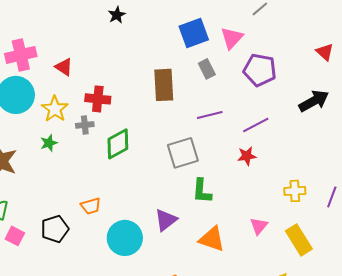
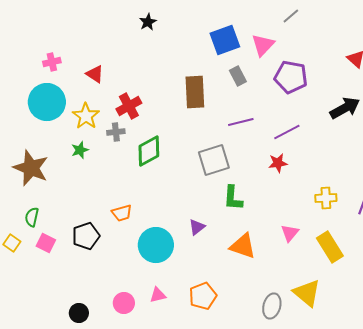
pink cross: (21, 55) -> (52, 62), size x0.6
red cross: (98, 99) -> (129, 106), turned -35
purple triangle: (166, 220) -> (197, 227), size x0.7

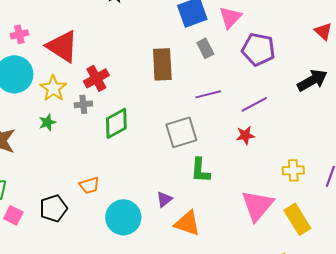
red triangle: (95, 74) -> (62, 46), size x1.8
pink triangle: (290, 233) -> (257, 205), size x1.8
orange triangle: (243, 246) -> (187, 223), moved

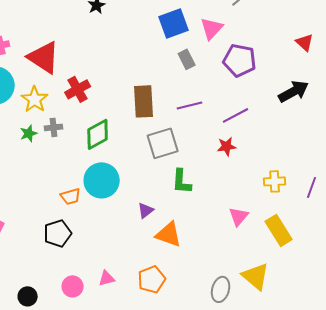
brown rectangle: (162, 64) -> (144, 101), moved
gray cross: (83, 104) -> (54, 127), moved
pink triangle: (257, 205) -> (239, 216), size x0.6
black pentagon: (53, 208) -> (58, 233), moved
cyan circle: (123, 217) -> (102, 180), moved

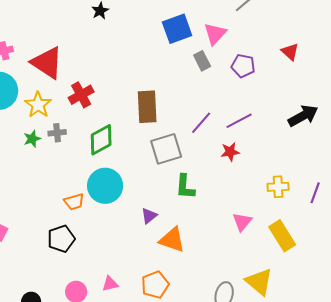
red triangle: (305, 42) -> (290, 52), moved
gray rectangle: (187, 59) -> (202, 61), moved
purple pentagon: (240, 60) -> (243, 66), size x0.7
black arrow: (294, 91) -> (303, 116), moved
purple line: (190, 105) -> (201, 123), moved, turned -35

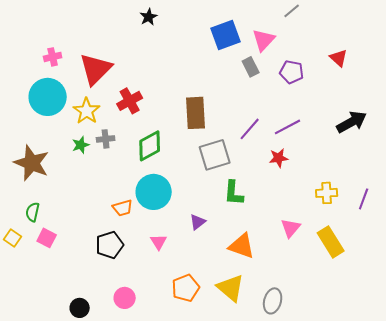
red triangle: (47, 63) -> (96, 69), turned 42
orange triangle: (172, 240) -> (242, 246), moved
yellow triangle: (259, 282) -> (231, 288), moved
pink triangle: (110, 284) -> (159, 242), moved, turned -48
orange pentagon: (155, 285) -> (186, 288), moved

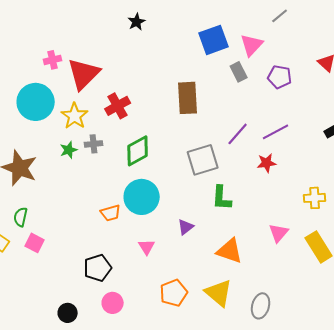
pink cross: (53, 57) -> (53, 60), moved
brown rectangle: (196, 113) -> (188, 98), moved
black pentagon: (110, 245) -> (98, 268), moved

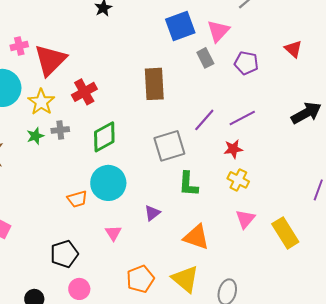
yellow cross: (315, 198) -> (238, 180), moved, turned 30

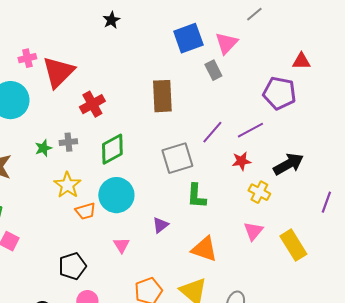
red triangle: (293, 49) -> (301, 61), turned -42
purple pentagon: (246, 63) -> (279, 93), moved, size x1.4
yellow star: (41, 102) -> (67, 185), moved
black arrow: (306, 113) -> (288, 164), moved
yellow cross: (238, 180) -> (259, 192), moved

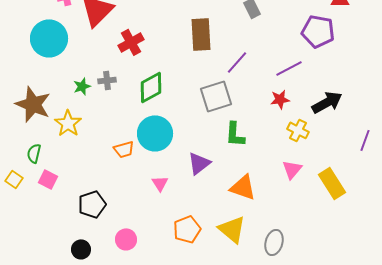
purple line: (212, 132) -> (237, 62), moved
yellow star: (67, 185) -> (68, 123), moved
purple triangle: (160, 225) -> (199, 163), size x1.4
black pentagon: (72, 266) -> (92, 204), moved

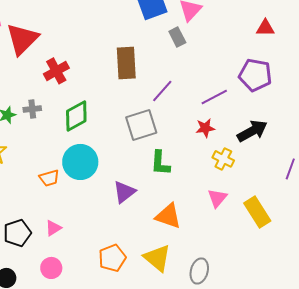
purple pentagon: (318, 31) -> (255, 75), moved
pink triangle: (160, 183) -> (53, 228), moved, turned 30

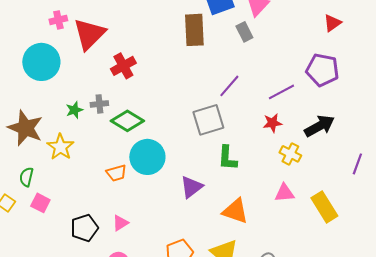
red triangle: (265, 28) -> (332, 23), turned -36
brown rectangle: (126, 63) -> (194, 30), moved
green diamond: (76, 116) -> (127, 121), moved, turned 60
pink triangle: (217, 198) -> (284, 193), turned 45

